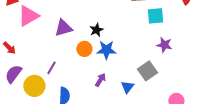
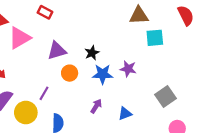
purple star: (164, 45) -> (128, 69), moved
orange circle: (84, 49) -> (70, 73), moved
gray square: (147, 71) -> (166, 96), moved
blue triangle: (127, 87) -> (125, 114), turned 32

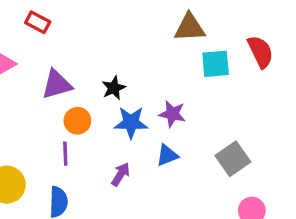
red semicircle: (186, 15) -> (260, 52), moved
purple line: (44, 93) -> (65, 154), moved, turned -32
blue triangle: (125, 114) -> (167, 155), moved

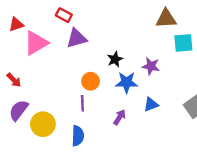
purple triangle: (57, 85) -> (77, 38), moved
purple star: (172, 114) -> (151, 66), moved

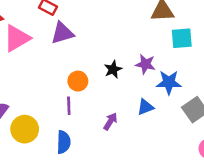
black star: (115, 59) -> (113, 69), moved
blue star: (127, 82) -> (169, 82), moved

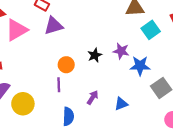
cyan square: (182, 38) -> (151, 30), turned -30
blue triangle: (145, 107) -> (121, 104), moved
blue semicircle: (64, 142) -> (68, 116), moved

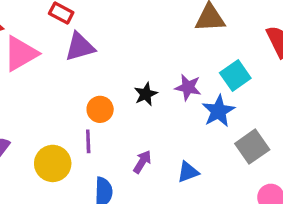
cyan square: (151, 30) -> (235, 76), moved
blue star: (140, 66) -> (218, 111), turned -30
yellow circle: (23, 104) -> (53, 163), moved

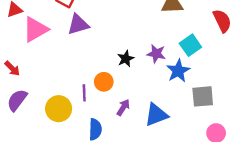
orange circle: (100, 109) -> (104, 82), moved
gray square: (252, 147) -> (203, 96), turned 30
blue triangle: (188, 172) -> (156, 115), size x1.5

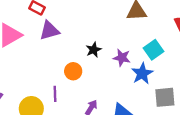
black star: (126, 59) -> (94, 50), moved
orange circle: (104, 82) -> (73, 71), moved

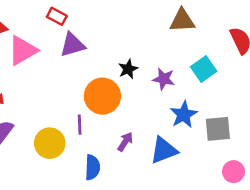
orange circle: (73, 71) -> (102, 96), size x1.6
blue star: (142, 74) -> (184, 115), moved

